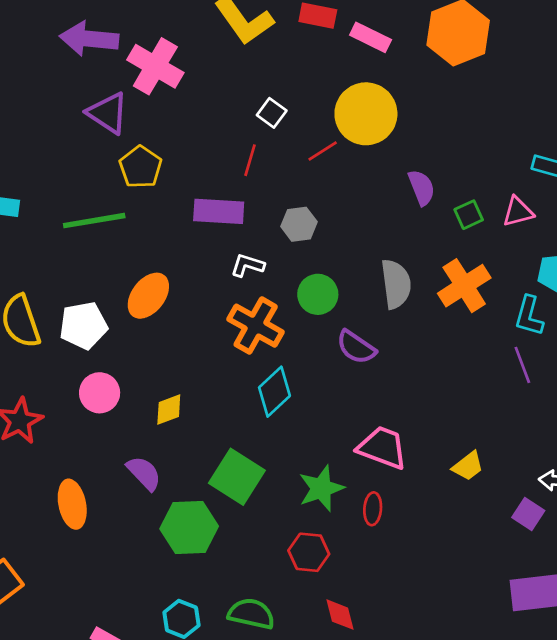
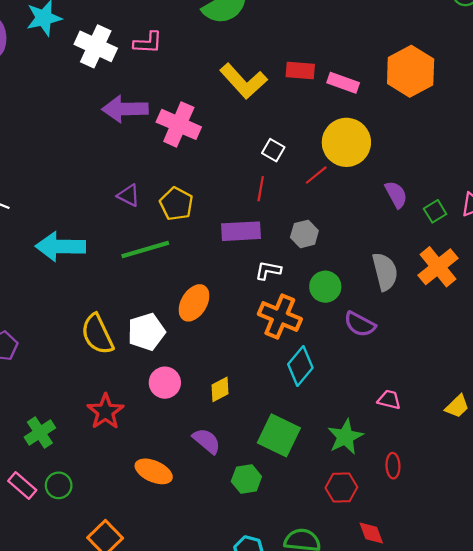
purple triangle: (108, 113) -> (129, 195), moved, size x0.7
pink trapezoid: (382, 448) -> (389, 400), size x0.6
orange ellipse: (72, 504) -> (154, 471), turned -48
red ellipse: (373, 509) -> (393, 466), moved
green hexagon: (189, 528) -> (246, 479), size x0.7

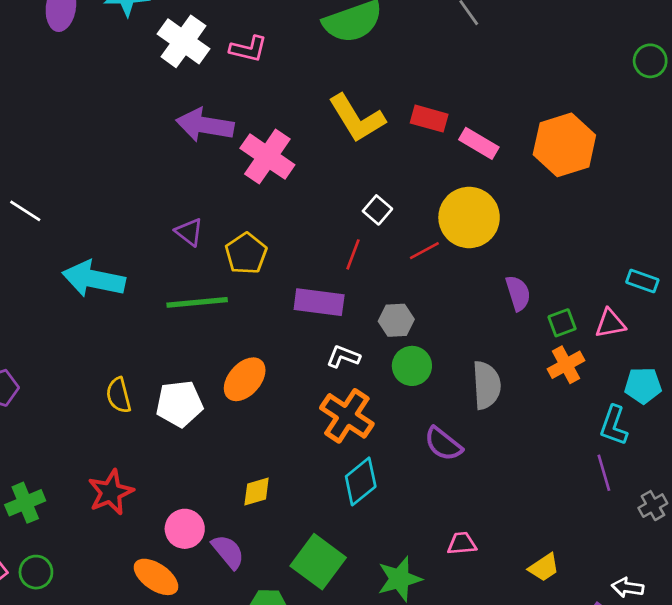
orange cross: (438, 267) -> (566, 365), moved, size x0.7
green circle: (325, 287) -> (412, 366), moved
yellow semicircle: (97, 334) -> (119, 395), size x0.7
pink circle: (165, 383) -> (185, 529), moved
pink trapezoid: (389, 400) -> (462, 543), turned -30

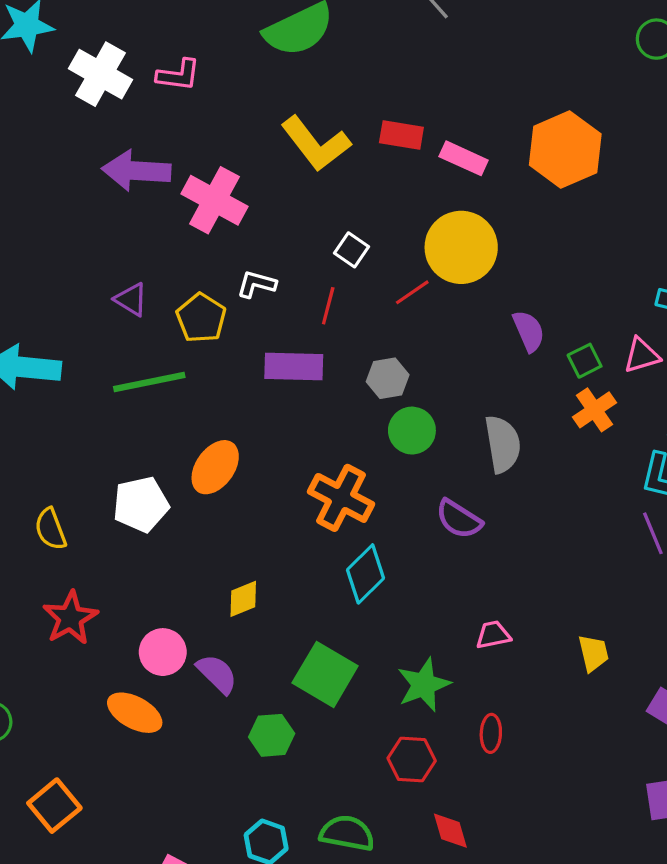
white L-shape: (343, 357) -> (256, 284), moved
yellow semicircle: (119, 395) -> (50, 529), moved
yellow trapezoid: (544, 567) -> (593, 653), turned -64

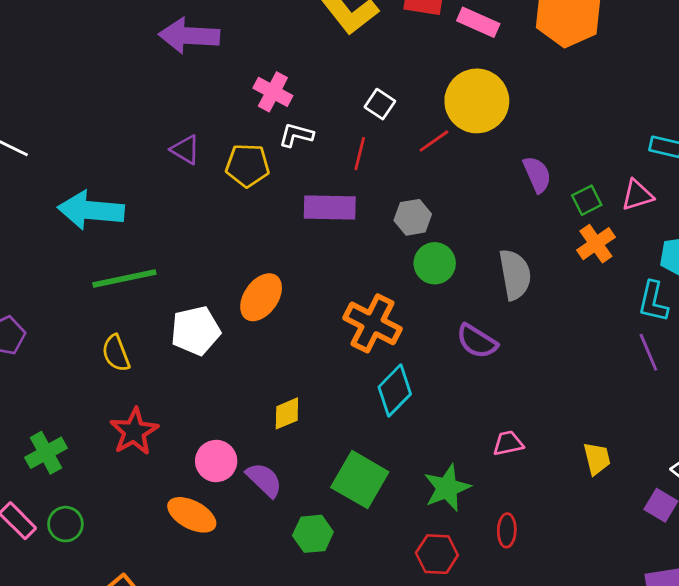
pink cross: (214, 200) -> (273, 92), moved, size x0.7
yellow pentagon: (201, 318) -> (247, 165), turned -30
green line: (149, 382) -> (124, 279), moved

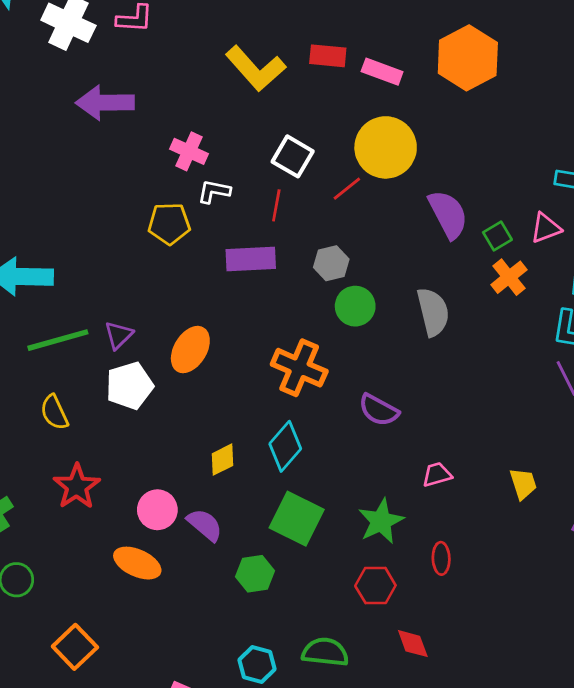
white square: (380, 104) -> (293, 156), size x1.4
purple triangle: (185, 150) -> (119, 335), moved, turned 48
purple semicircle: (537, 174) -> (448, 214), size x1.4
purple semicircle: (477, 341) -> (379, 410), moved
cyan diamond: (395, 390) -> (285, 446), moved

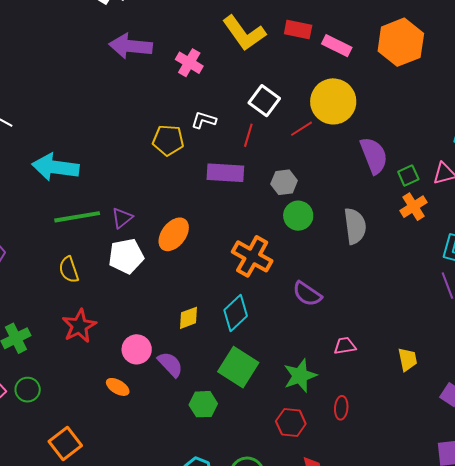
pink cross: (189, 151) -> (189, 63), moved
orange ellipse: (137, 563) -> (118, 387), size x0.7

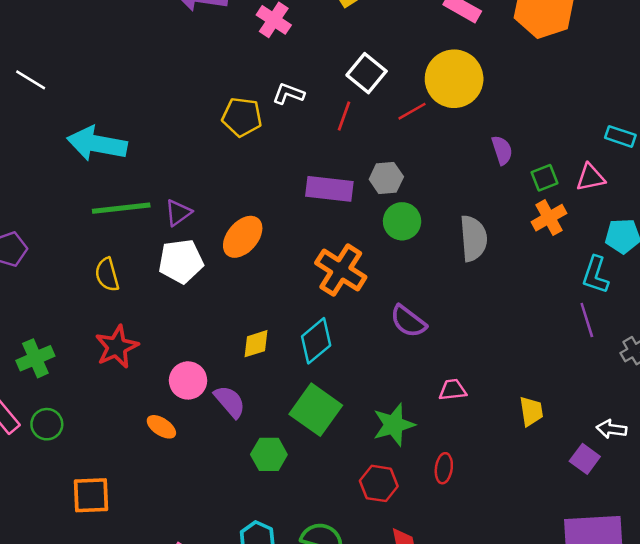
purple semicircle: (374, 156) -> (502, 150), size x0.6
purple rectangle: (225, 173) -> (329, 189), moved
orange square: (65, 444) -> (91, 495), turned 32

